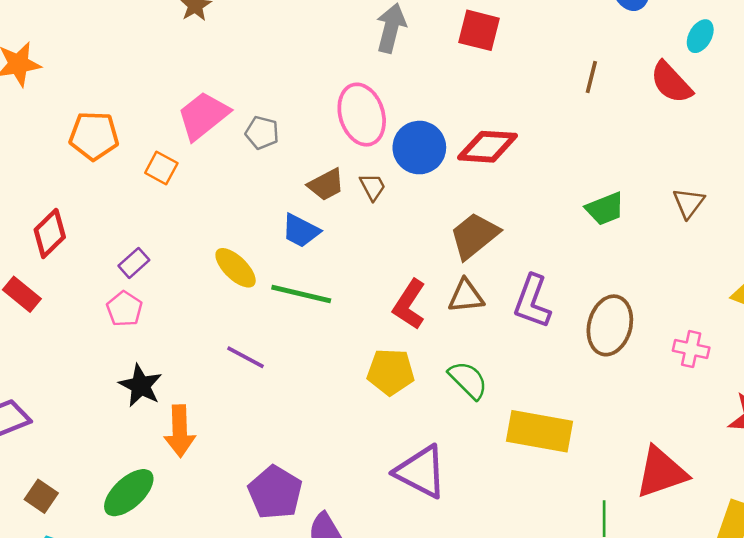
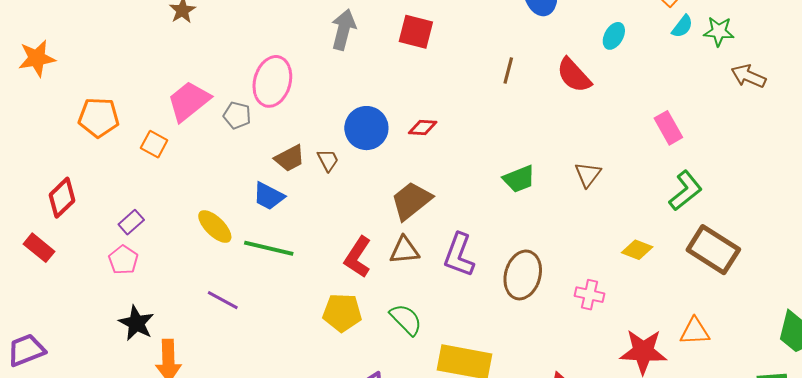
cyan ellipse: (700, 36) -> (614, 36), moved
pink ellipse: (362, 115) -> (272, 81), moved, turned 33
red diamond: (488, 147) -> (423, 128), size x0.6

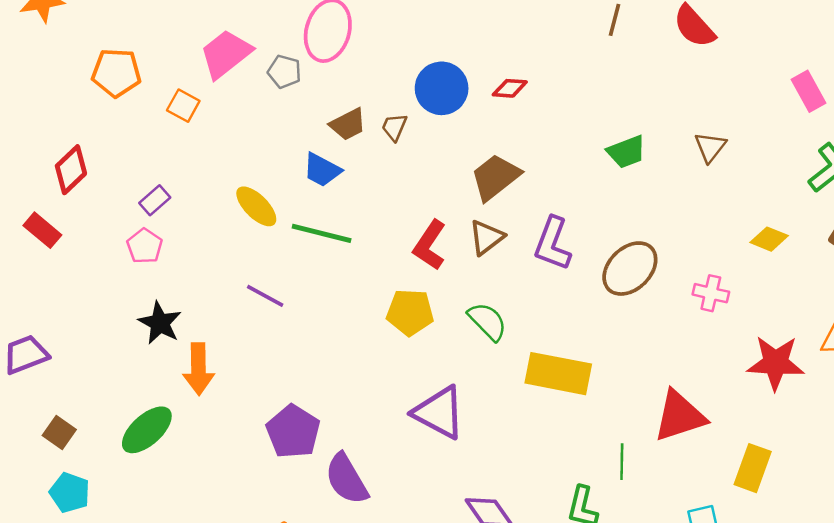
brown trapezoid: (328, 160) -> (394, 127), turned -130
brown triangle: (404, 250) -> (486, 237), turned -32
brown ellipse: (523, 275) -> (630, 269), turned 30

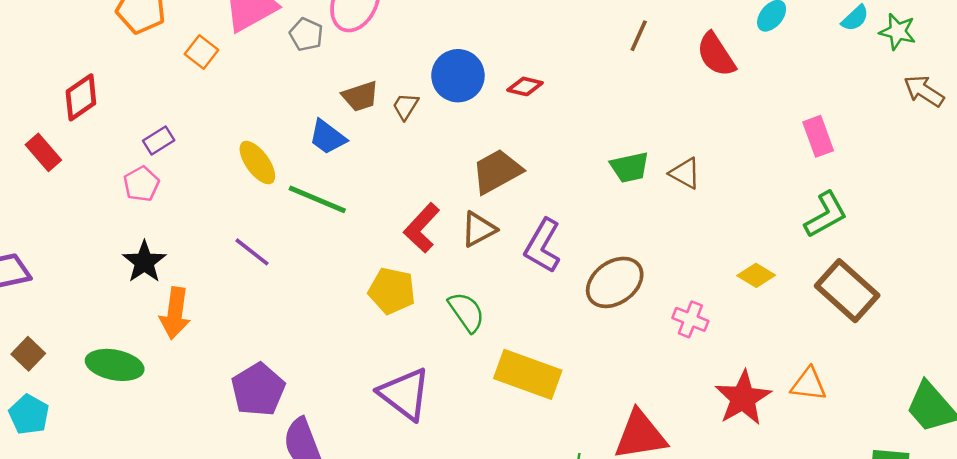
brown triangle: (710, 147) -> (685, 173), moved, turned -48
red star: (776, 363) -> (743, 398), turned 30
green ellipse: (147, 430) -> (115, 365), turned 44

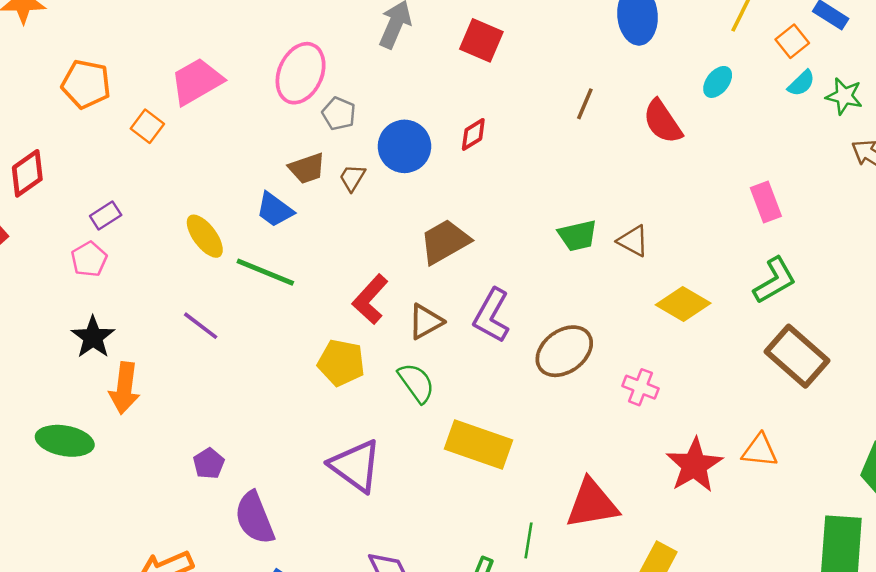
gray pentagon: (306, 34) -> (339, 114), moved
red diamond: (525, 86) -> (473, 134), moved, turned -44
brown triangle: (479, 229) -> (426, 322), moved
yellow diamond: (756, 275) -> (683, 304), moved, size x1.4
purple pentagon: (258, 390) -> (209, 463), size x0.6

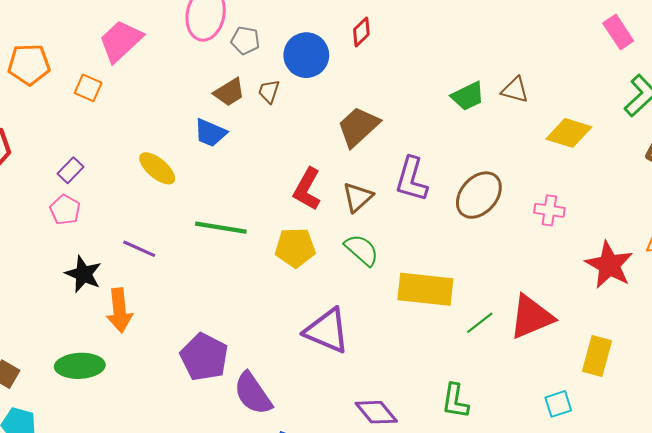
green line: (265, 272) -> (221, 228), moved
purple line: (201, 326) -> (139, 249), moved
purple pentagon: (209, 463) -> (204, 357), size x1.8
green line: (529, 540) -> (480, 323), moved, turned 56

